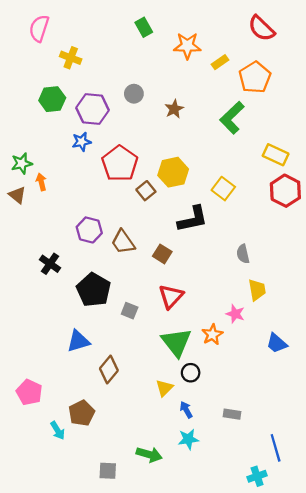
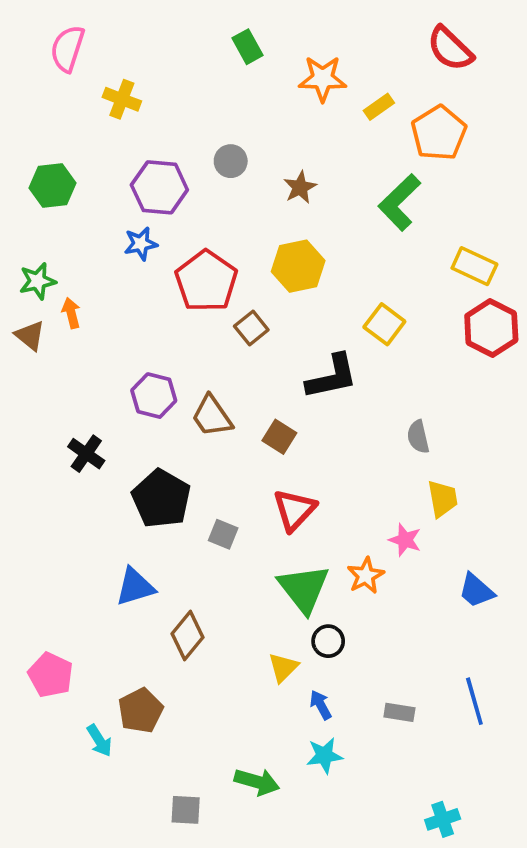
green hexagon: (52, 99) -> (53, 185), moved
yellow hexagon: (173, 172) -> (298, 266), moved
blue line: (276, 448) -> (474, 701), moved

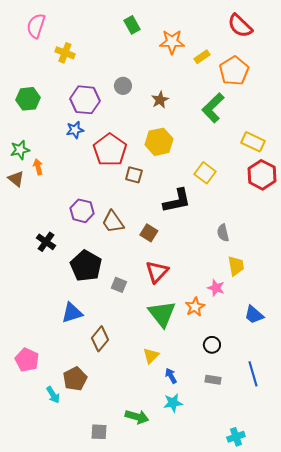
brown square: (251, 328) -> (134, 175), turned -36
black circle: (328, 641) -> (212, 345), moved

